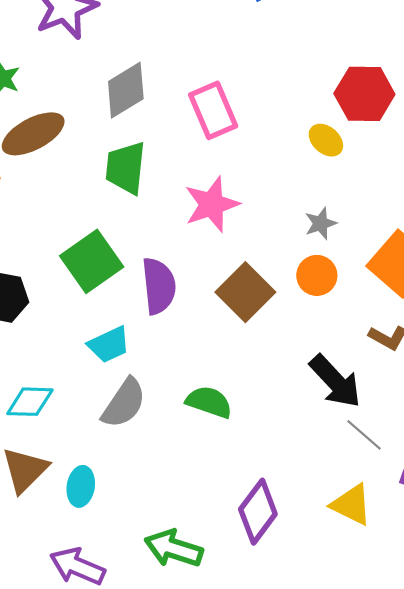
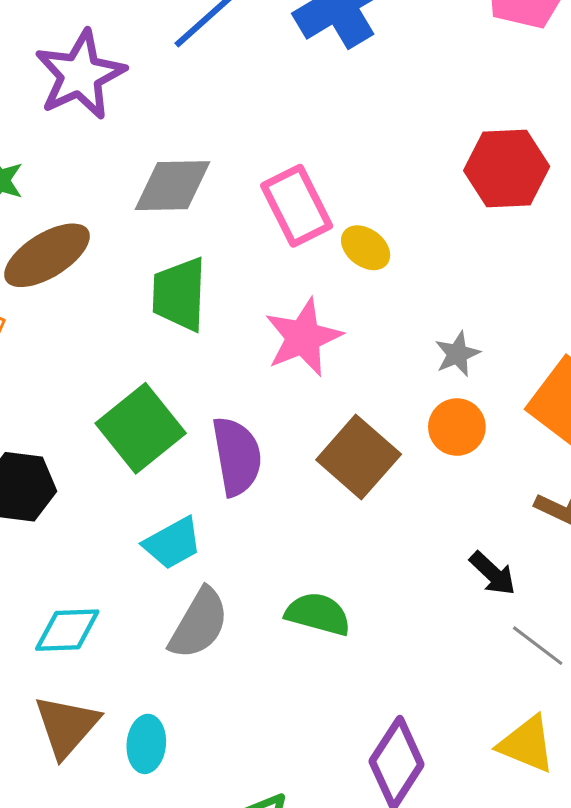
gray diamond: (126, 90) -> (173, 186), turned 34
yellow ellipse: (326, 140) -> (366, 248), moved
black arrow: (335, 381) -> (493, 573), size x0.6

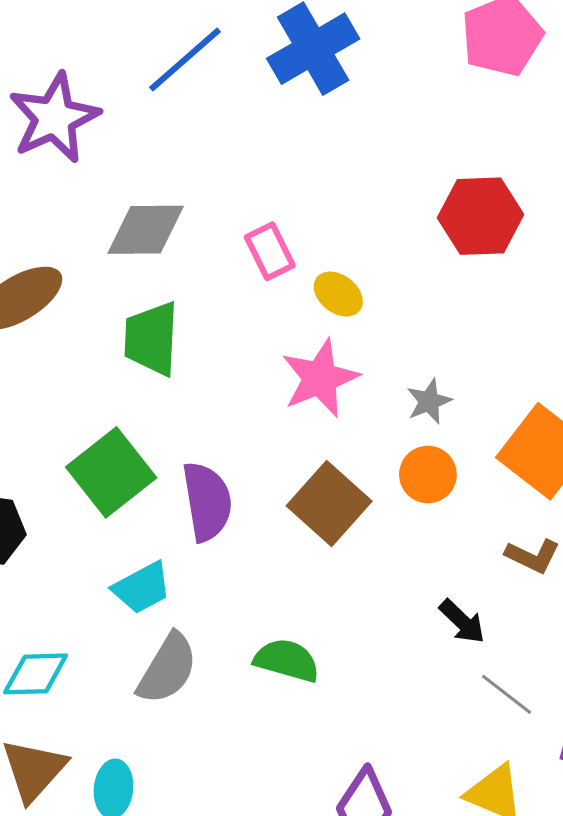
pink rectangle: (297, 206) -> (270, 251), size x0.7
pink star: (303, 337) -> (320, 378), moved

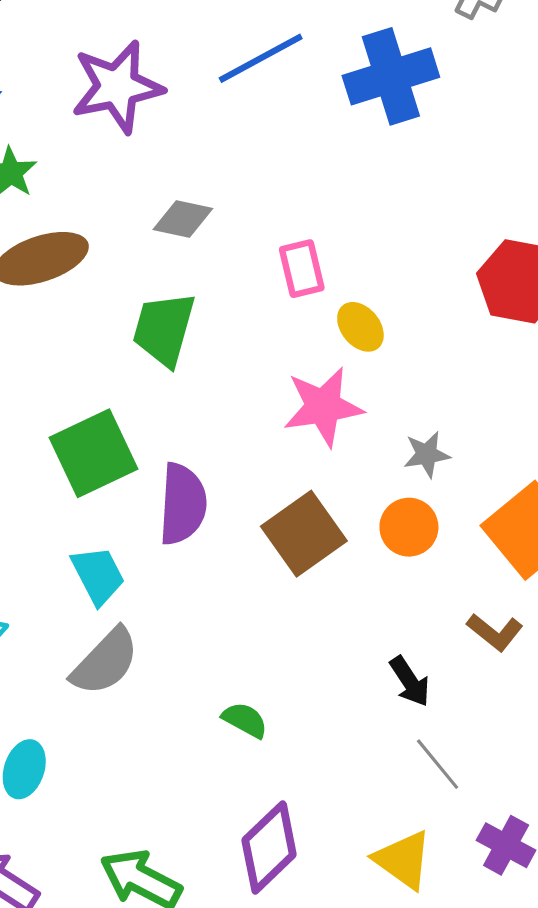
gray diamond: (146, 230) -> (183, 219), size x0.7
cyan trapezoid: (142, 588) -> (98, 575), turned -102
green semicircle: (287, 660) -> (245, 720), moved, size x0.7

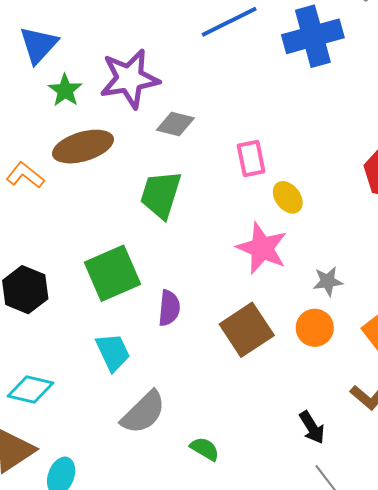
purple star: (117, 87) -> (130, 79), moved
pink star: (323, 407) -> (262, 248), turned 30
purple semicircle: (183, 504) -> (169, 308), size x0.7
gray semicircle: (105, 662) -> (143, 412), moved

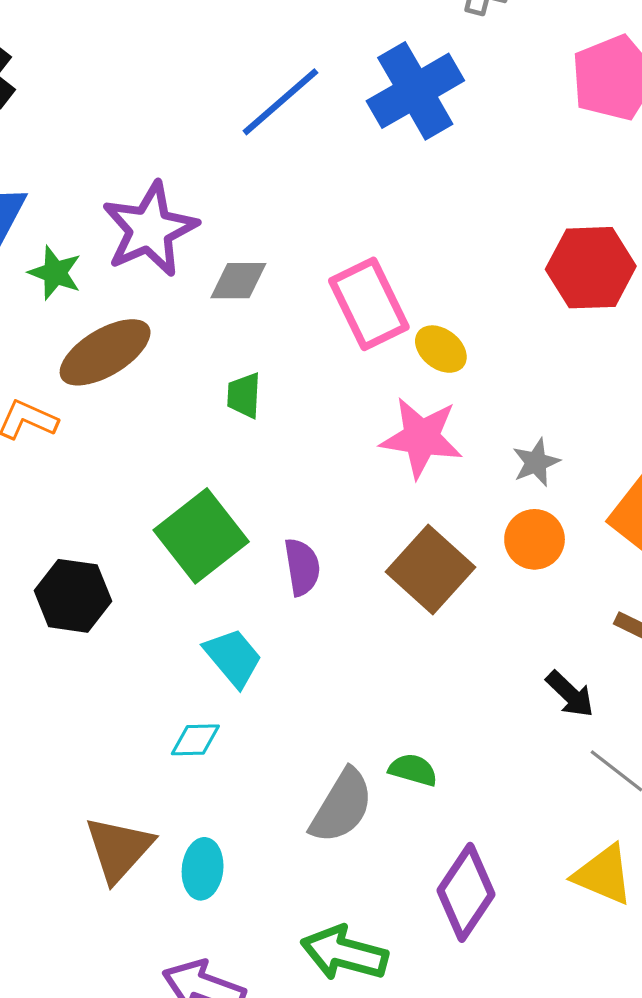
pink rectangle: (251, 159) -> (369, 304), size x1.5
green trapezoid: (161, 195) -> (244, 395), size x0.6
cyan diamond: (31, 389) -> (195, 740), moved, size x0.7
gray semicircle: (143, 412) -> (342, 806), moved

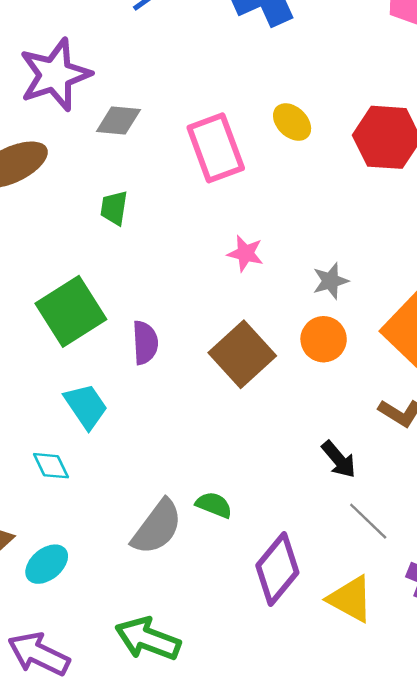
yellow ellipse: (441, 349) -> (292, 122), moved
pink star: (421, 438) -> (245, 253), size x0.6
cyan diamond: (195, 740) -> (51, 466), turned 60
cyan ellipse: (203, 869) -> (47, 564), turned 39
purple diamond: (466, 892) -> (277, 569), moved

